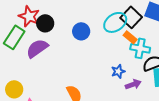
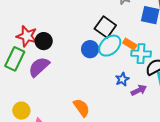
black square: (131, 17) -> (105, 27), moved
cyan ellipse: (115, 22) -> (110, 46), moved
blue circle: (81, 31) -> (90, 49), moved

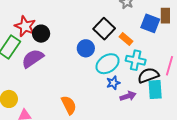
orange rectangle: (130, 44) -> (126, 39), moved
cyan ellipse: (110, 46) -> (108, 64), moved

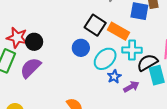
orange rectangle: (126, 39) -> (119, 31), size x1.5

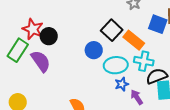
cyan ellipse: (105, 59) -> (116, 65), turned 30
purple semicircle: (31, 68) -> (41, 61), turned 90
purple arrow: (131, 87) -> (137, 97), turned -105

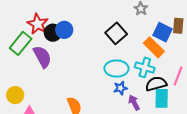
orange rectangle: (134, 40) -> (154, 47), moved
blue circle: (94, 50) -> (64, 30), moved

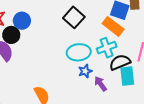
black circle: (53, 33) -> (11, 35), moved
cyan cross: (145, 67) -> (107, 48), turned -30

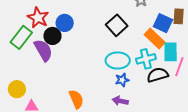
cyan rectangle: (127, 76) -> (171, 52), moved
purple arrow: (100, 84) -> (120, 101), moved, turned -49

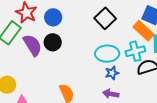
black circle: (52, 36) -> (53, 42), moved

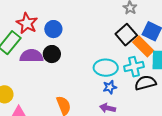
black square: (105, 18) -> (126, 35), moved
purple semicircle: (32, 45) -> (32, 56), turned -60

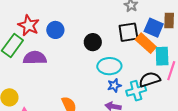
black square: (126, 35) -> (128, 32), turned 35
black circle: (52, 54) -> (93, 42), moved
cyan cross: (134, 67) -> (136, 91), moved

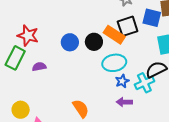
blue circle: (55, 30) -> (70, 42), moved
orange rectangle: (146, 43) -> (114, 35), moved
purple semicircle: (35, 58) -> (39, 67), size x0.6

